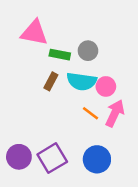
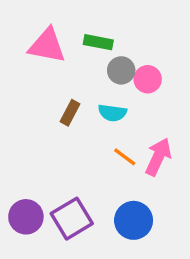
green rectangle: (60, 55) -> (98, 42), moved
cyan semicircle: (82, 81) -> (112, 113), size x0.7
pink circle: (106, 86) -> (148, 79), moved

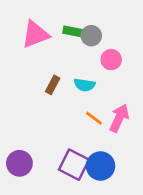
pink triangle: (47, 46) -> (35, 34), turned -32
gray circle: (121, 70) -> (91, 36), moved
purple square: (72, 219) -> (74, 165), moved, turned -32

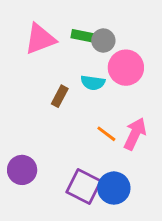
pink circle: (111, 60) -> (126, 68), size x1.5
cyan semicircle: (85, 85) -> (93, 83), moved
purple circle: (19, 163) -> (22, 170), moved

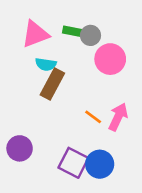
cyan semicircle: (93, 83) -> (46, 64), moved
brown rectangle: (60, 96) -> (52, 84), size x1.6

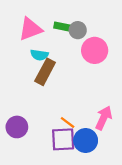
orange line: (93, 117) -> (68, 122), moved
pink arrow: (118, 117) -> (104, 118), moved
purple square: (73, 163) -> (63, 139), turned -30

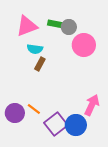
brown rectangle: (45, 72) -> (40, 64), size x0.6
orange line: (68, 122) -> (34, 109), moved
purple square: (63, 139) -> (56, 124), turned -35

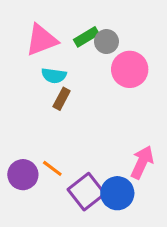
green rectangle: (56, 24) -> (86, 37), turned -42

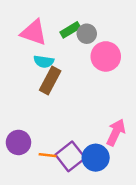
pink triangle: (41, 40) -> (34, 32), turned 40
brown rectangle: (62, 99) -> (50, 80), size x1.5
orange line: (52, 168) -> (48, 155), moved, turned -30

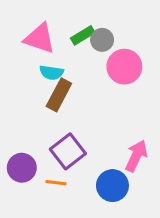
purple square: (70, 156) -> (68, 151), moved

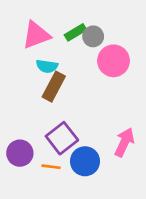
pink triangle: (40, 38) -> (36, 35), turned -40
blue circle: (112, 186) -> (85, 161), moved

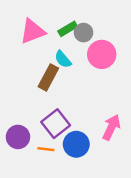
cyan semicircle: (47, 66) -> (63, 59), moved, turned 42

